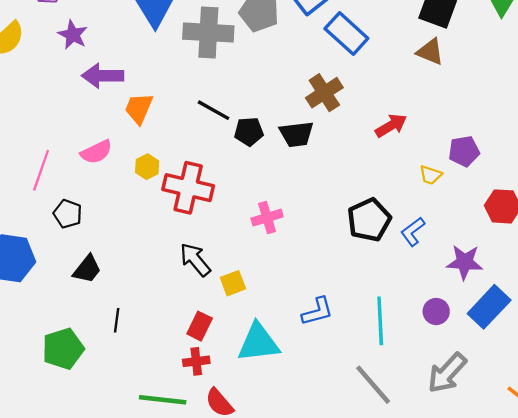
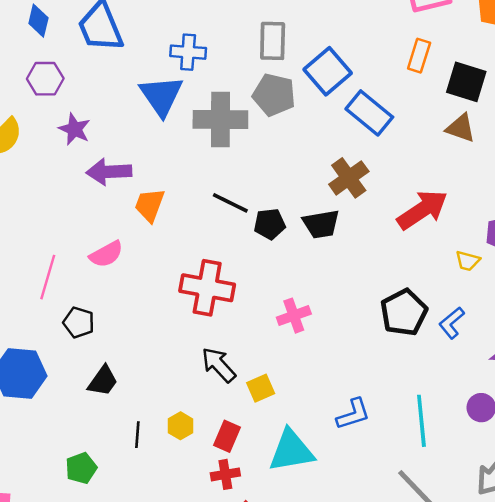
red arrow: (391, 126) -> (422, 210), size x1.5
yellow hexagon: (147, 167) -> (180, 426), moved
green pentagon: (63, 349) -> (81, 468), size x0.7

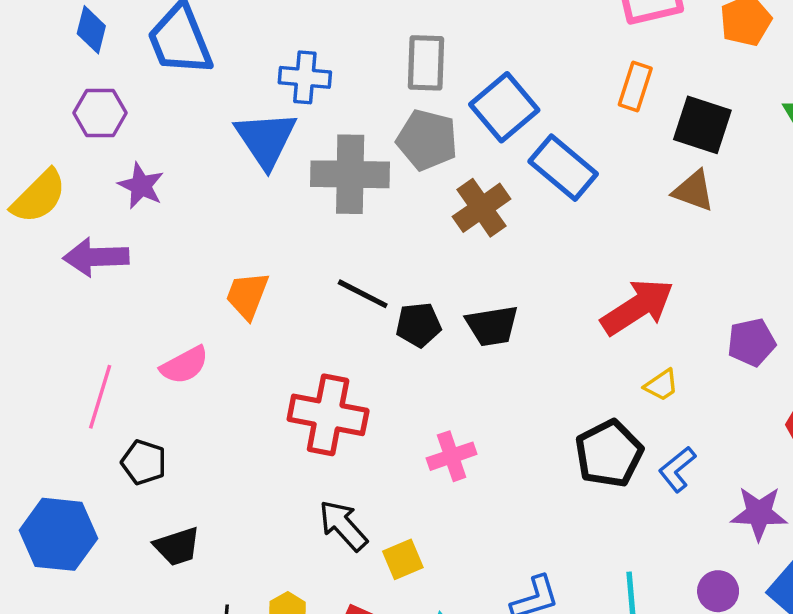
purple arrow: (109, 172) -> (96, 257), moved
brown cross: (349, 178) -> (482, 208), moved
yellow trapezoid: (468, 261) -> (661, 385), moved, turned -50
black trapezoid: (103, 381) -> (177, 546), turned 36

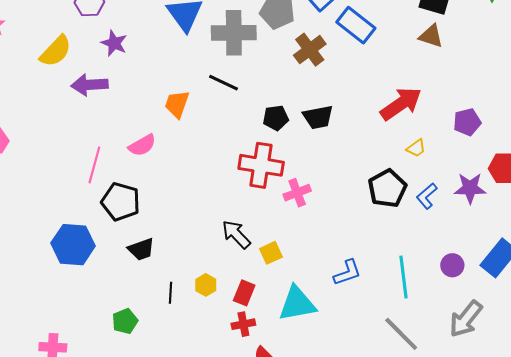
black line: (363, 294) -> (223, 83), moved
red cross: (328, 415) -> (261, 165), moved
black pentagon: (144, 462) -> (121, 202), size x1.5
purple star: (759, 513) -> (470, 188), moved

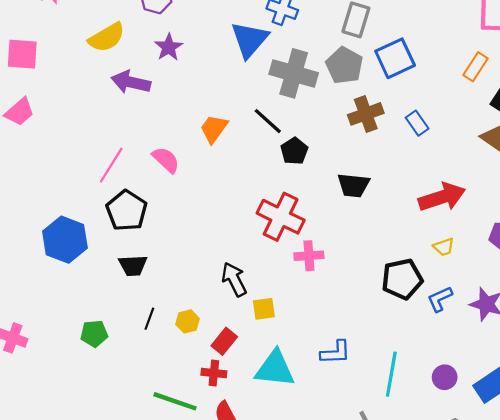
blue rectangle: (356, 25) -> (417, 123), moved, size x0.6
black pentagon: (276, 118) -> (294, 151), moved, turned 30
pink semicircle: (142, 145) -> (166, 160), turned -124

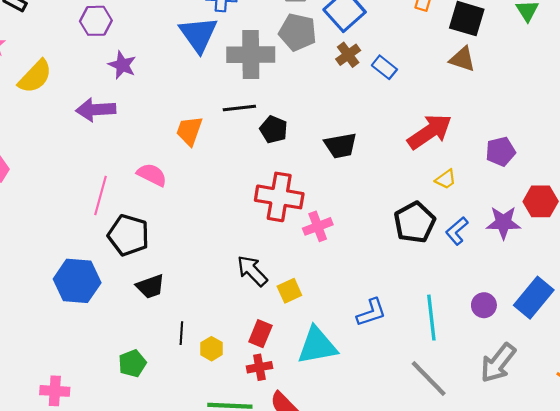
yellow semicircle: (107, 37) -> (35, 76), moved
brown cross: (366, 114) -> (348, 55), moved, size x0.7
black line: (268, 121) -> (239, 108), turned -32
yellow hexagon: (188, 321) -> (212, 349), moved

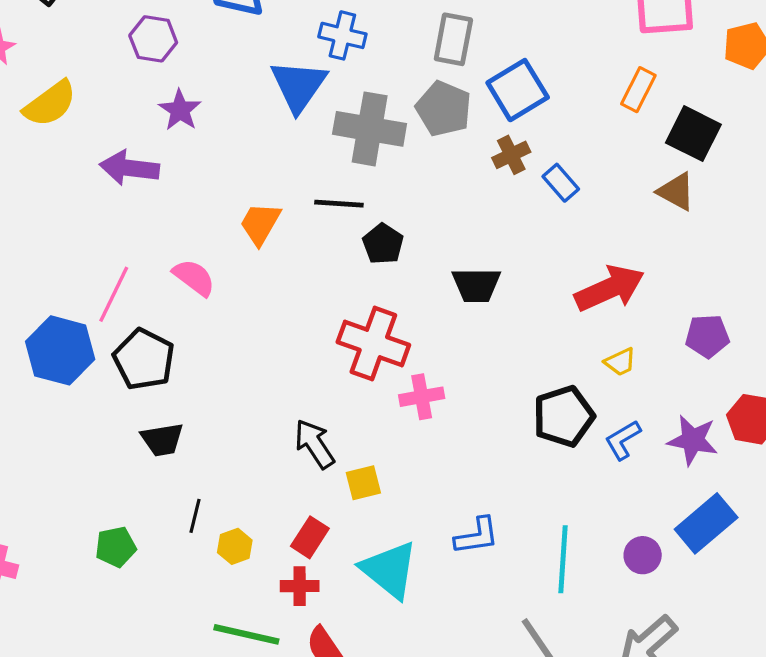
blue hexagon: (77, 281) -> (60, 350), moved
blue rectangle: (534, 298) -> (706, 523), moved
cyan triangle: (317, 346) -> (389, 570), turned 39

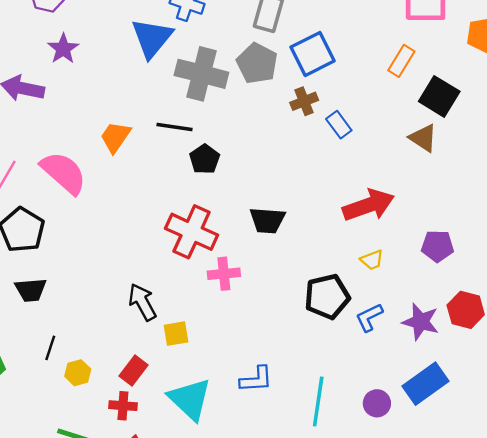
pink semicircle: (194, 278) -> (64, 173), size x1.5
black trapezoid: (476, 285) -> (267, 220), moved

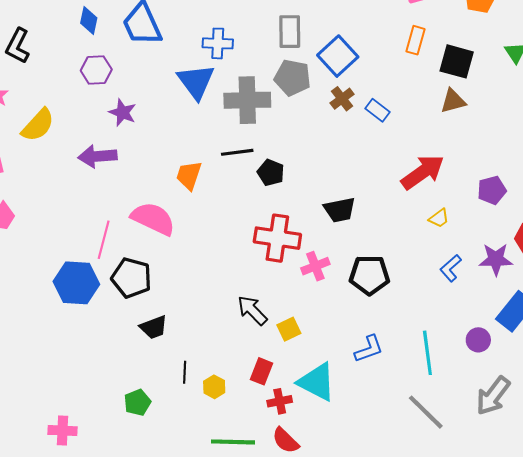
brown triangle: (423, 138) -> (453, 101), turned -32
black pentagon: (327, 297) -> (369, 275), moved, turned 30
red cross: (123, 406) -> (280, 401), moved

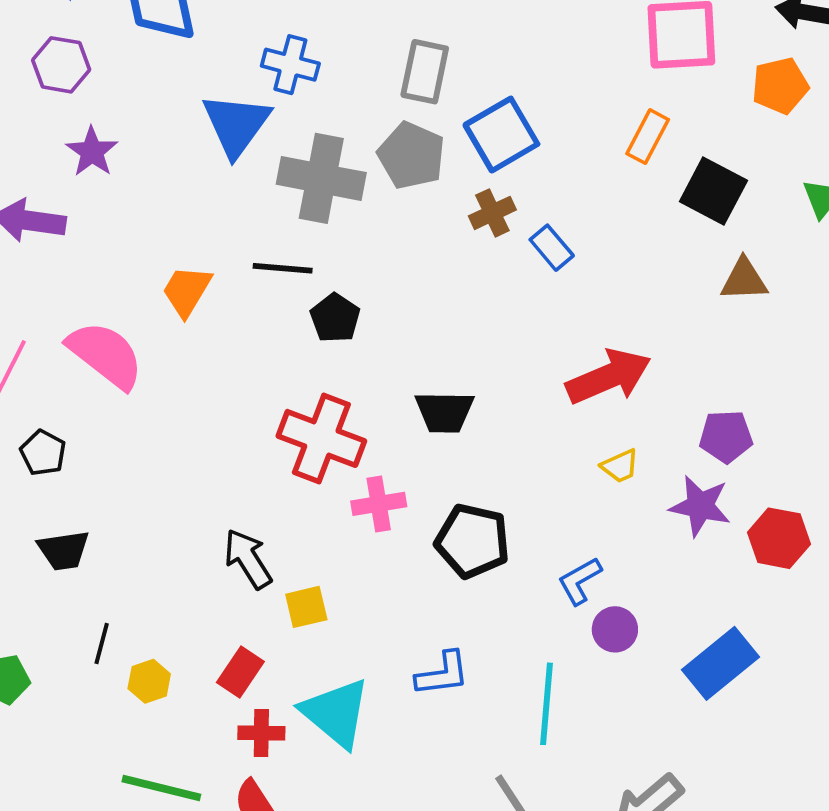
brown triangle: (453, 101) -> (744, 280), moved
purple star: (496, 259) -> (700, 506), moved
blue L-shape: (451, 268) -> (580, 581), moved
black pentagon: (131, 278) -> (43, 453), size x0.6
purple circle: (478, 340) -> (615, 629), moved

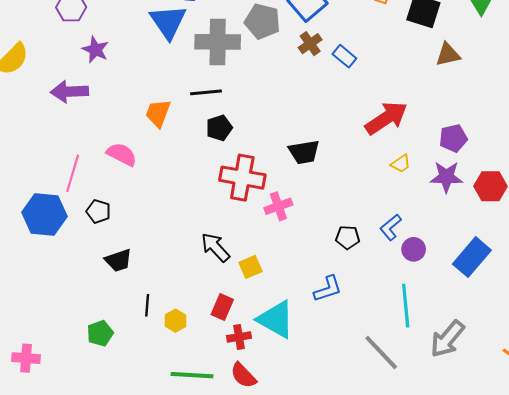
black pentagon: (335, 318) -> (219, 128), moved, turned 30
pink semicircle: (105, 355) -> (122, 154), size x0.7
black pentagon: (472, 541) -> (348, 237), moved, size x0.6
cyan line: (546, 704) -> (406, 306), moved

